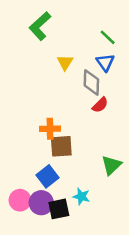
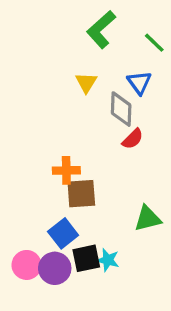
green L-shape: (40, 26) -> (101, 29), moved
green line: (108, 37) -> (154, 43), moved
green triangle: (111, 165) -> (148, 219), turned 30
black square: (59, 209) -> (86, 258), moved

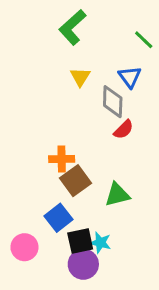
green L-shape: (101, 29) -> (72, 27), moved
brown square: (81, 194) -> (76, 181), turned -32
green triangle: (148, 219) -> (117, 195), moved
purple circle: (55, 268) -> (83, 264), moved

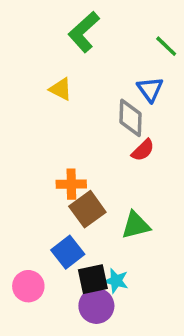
yellow triangle: (80, 77) -> (61, 89), moved, turned -35

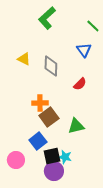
yellow triangle: (61, 89) -> (24, 59), moved
gray diamond: (130, 118) -> (51, 66), moved

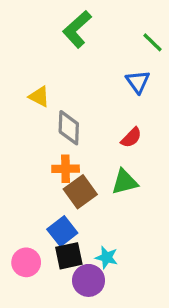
gray diamond: (51, 66) -> (69, 128), moved
green triangle: (76, 126) -> (125, 182), moved
black square: (52, 156) -> (69, 256), moved

